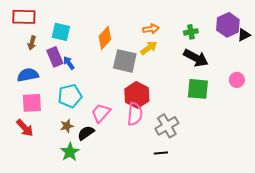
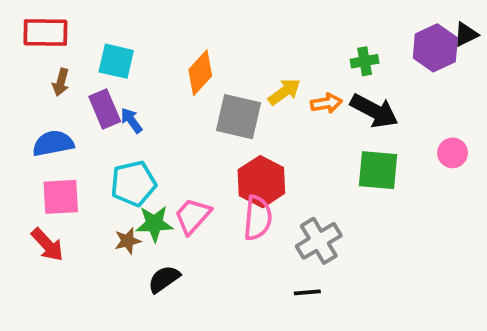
orange arrow: (151, 29) -> (326, 103), moved
black triangle: (244, 35) -> (466, 34), moved
black semicircle: (86, 133) -> (164, 279), moved
green star: (70, 152) -> (154, 224), moved, turned 30

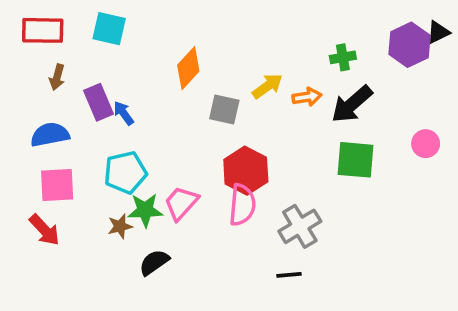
cyan square: (116, 61) -> (109, 29), moved
black arrow: (374, 111) -> (352, 104), turned 111
gray square: (238, 117) -> (224, 109), size x0.7

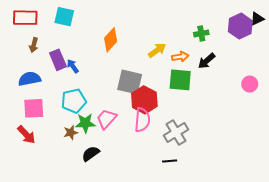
black arrow: (352, 104) -> (207, 61), size x0.7
gray square: (224, 109) -> (130, 82), moved, size x1.4
green square: (356, 160) -> (180, 80), moved

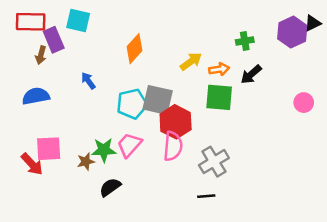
purple rectangle: (58, 60) -> (54, 40), moved
cyan pentagon: (74, 101) -> (132, 104), moved
pink square: (34, 108) -> (49, 149), moved

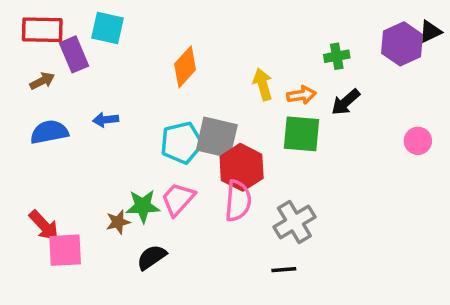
brown arrow: (41, 55) -> (42, 81), moved, turned -132
yellow arrow: (191, 62) -> (263, 84), turned -70
blue arrow: (88, 81) -> (106, 120), moved, turned -60
pink square: (49, 149) -> (65, 250), moved

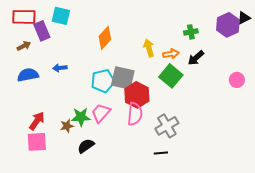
green square: (301, 134) -> (171, 76), turned 35
red arrow: (44, 226) -> (37, 121), moved, turned -102

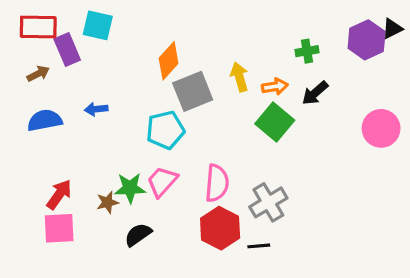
gray square: (123, 78) -> (193, 91), moved, turned -35
pink circle: (237, 80) -> (381, 128), size x1.5
red hexagon: (137, 95) -> (220, 228), moved

